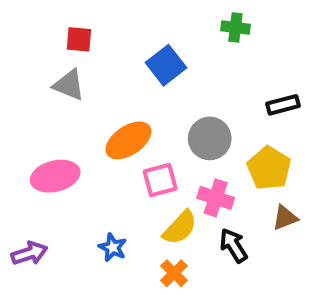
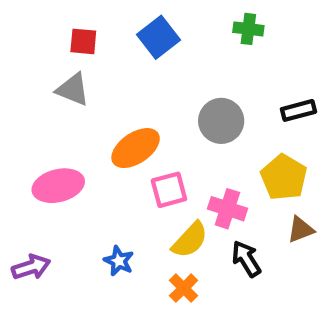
blue square: (166, 65) -> (159, 37), moved
gray circle: (210, 138) -> (221, 121), moved

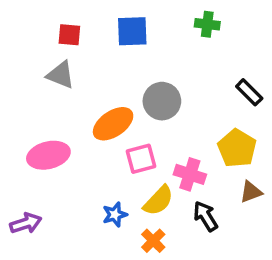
blue square: (159, 37) -> (132, 31), turned 36
black rectangle: (299, 110) -> (249, 92), turned 60
gray circle: (221, 121) -> (162, 101), moved
blue star: (119, 261) -> (115, 215), moved, turned 30

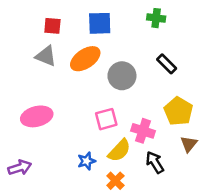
black rectangle: (249, 92) -> (167, 64), moved
orange ellipse: (113, 124) -> (85, 59), moved
brown triangle: (251, 192) -> (189, 144), turned -30

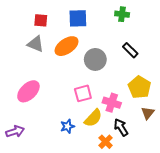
pink ellipse: (37, 116) -> (28, 91), turned -30
orange cross: (115, 181) -> (106, 142), moved

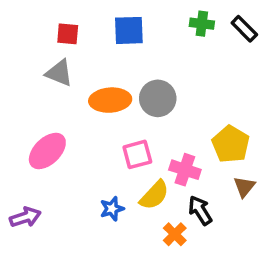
orange ellipse: (66, 46) -> (110, 100), moved, turned 30
black rectangle: (130, 50) -> (244, 29), moved

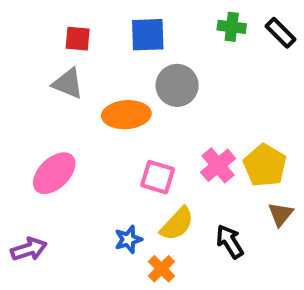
gray circle: (158, 98) -> (177, 85), moved
pink square: (137, 154) -> (158, 177), turned 32
pink cross: (185, 170) -> (218, 165), moved, turned 32
orange cross: (175, 234) -> (161, 269), moved

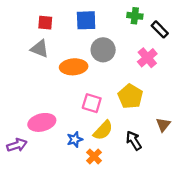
black rectangle: (280, 33) -> (160, 29), moved
pink cross: (218, 165) -> (147, 58), moved
yellow pentagon: (265, 165) -> (130, 96), moved
pink ellipse: (54, 173) -> (42, 122), moved, turned 30

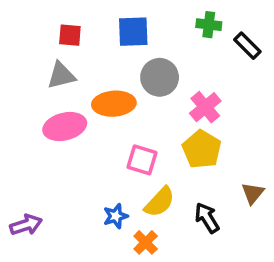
gray triangle: (40, 49) -> (61, 76), turned -36
pink cross: (147, 58) -> (205, 107), moved
pink ellipse: (42, 122) -> (65, 126), moved

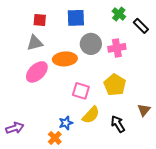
green cross: (209, 25) -> (119, 14), turned 32
pink cross: (205, 107) -> (117, 48), moved, turned 30
pink ellipse: (65, 126) -> (37, 72), turned -30
orange cross: (146, 242) -> (55, 138), moved

